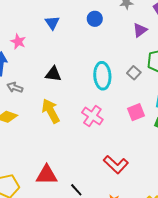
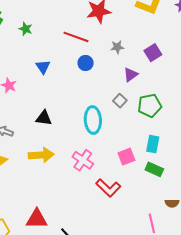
gray square: (134, 73) -> (120, 101), moved
yellow arrow: (51, 111) -> (41, 155), turned 115
red L-shape: (116, 164) -> (108, 188), moved

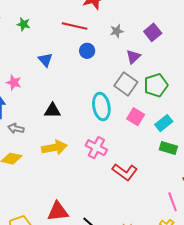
gray square: (120, 101) -> (126, 84), size x1.6
cyan rectangle: (153, 144) -> (164, 123), turned 48
pink square: (126, 157) -> (136, 117), moved, turned -30

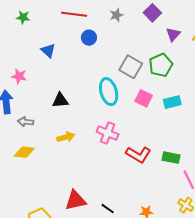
purple triangle: (133, 57) -> (173, 34), moved
cyan rectangle: (164, 123) -> (172, 102), turned 30
yellow arrow: (54, 148) -> (66, 137), size x0.7
green rectangle: (168, 148) -> (171, 158), moved

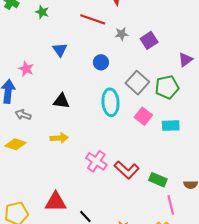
purple square: (152, 13) -> (149, 40), moved
gray star: (116, 15) -> (122, 34), moved
blue circle: (89, 38) -> (101, 62), moved
pink cross: (108, 133) -> (96, 161), moved

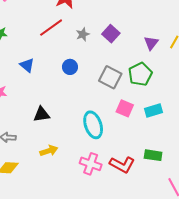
red line: (93, 19) -> (51, 28), turned -40
cyan ellipse: (111, 102) -> (93, 125), moved
green rectangle: (158, 180) -> (153, 155), moved

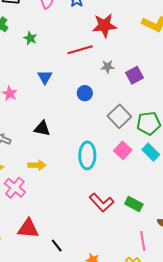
cyan rectangle: (154, 110) -> (151, 152), moved, turned 42
pink cross: (91, 164) -> (15, 188), moved

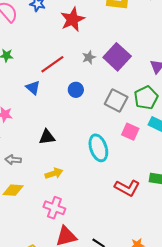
red line: (80, 50) -> (52, 64), moved
purple square: (134, 75) -> (117, 57), size x1.5
pink cross: (15, 188) -> (54, 208), moved

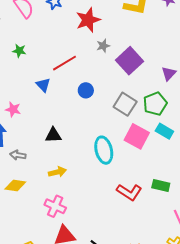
gray star: (89, 57) -> (103, 46), moved
pink square: (130, 132) -> (137, 136), size x1.4

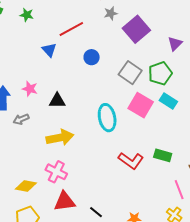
pink star: (13, 109) -> (30, 89), moved
gray arrow: (18, 155) -> (21, 119), turned -35
yellow arrow: (57, 172) -> (60, 138), size x1.5
yellow diamond: (15, 185) -> (26, 186), moved

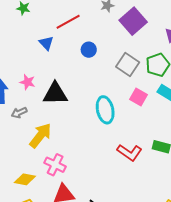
black triangle: (57, 101) -> (55, 94), size x1.5
pink square: (141, 105) -> (138, 97), size x0.7
yellow arrow: (60, 138) -> (40, 135), moved, turned -40

